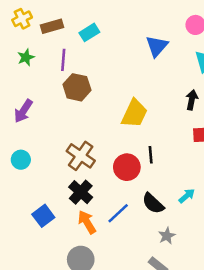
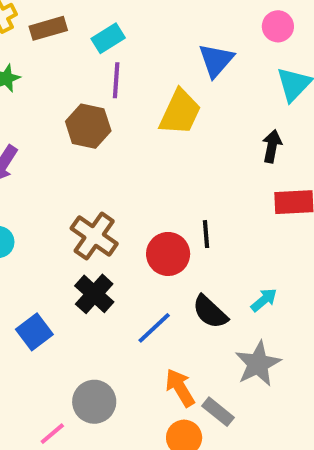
purple line: (63, 60) -> (116, 80), moved
yellow trapezoid: (134, 114) -> (180, 112), moved
orange arrow: (87, 222) -> (180, 388), moved
gray star: (167, 236) -> (258, 364), moved, size x1.6

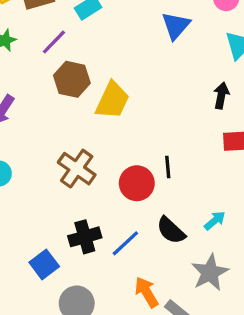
purple line: (116, 80) -> (54, 42), moved, turned 40
yellow trapezoid: (180, 112) -> (112, 100), moved
black cross: (94, 294) -> (85, 237), moved, turned 32
blue square: (34, 332) -> (44, 264), moved

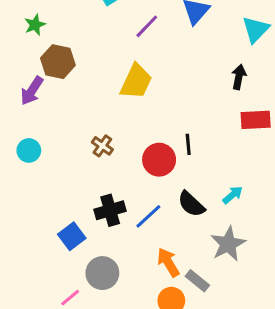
purple line: (54, 42) -> (147, 26), moved
brown hexagon: (72, 79) -> (58, 62), moved
brown cross: (77, 169) -> (102, 146), size x0.6

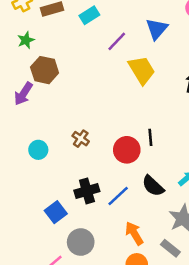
yellow trapezoid: (136, 82) -> (142, 70), moved, turned -56
cyan circle: (29, 150) -> (38, 150), moved
gray rectangle: (197, 281) -> (170, 248), moved

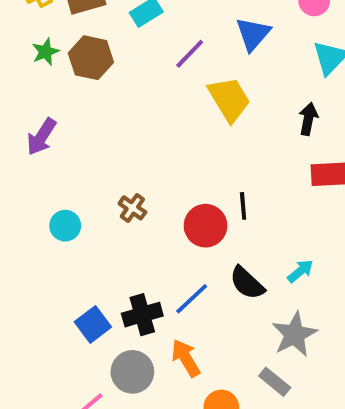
brown hexagon: (45, 70) -> (91, 58), moved
black cross: (87, 191) -> (142, 315), moved
orange arrow: (134, 233) -> (186, 358), moved

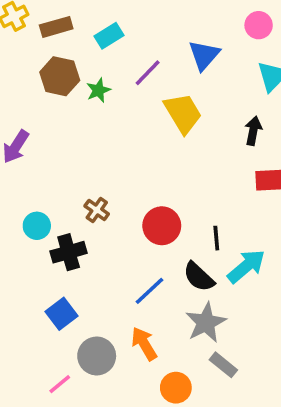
green star: (45, 52) -> (98, 90), moved
black line: (243, 206) -> (216, 238), moved
cyan arrow: (300, 271) -> (246, 266), size x1.6
black cross: (142, 315) -> (69, 252), moved
gray star: (294, 334) -> (206, 323), moved

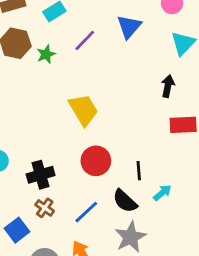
yellow trapezoid: (183, 113) -> (83, 110), moved
brown cross: (97, 210) -> (45, 208), moved
black cross: (69, 252) -> (41, 175), moved
cyan arrow: (246, 266) -> (162, 193), size x0.6

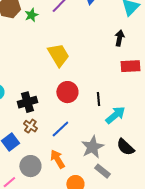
cyan arrow: (162, 193) -> (115, 115), size x1.5
black semicircle: (125, 201) -> (125, 147), moved

